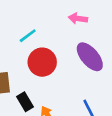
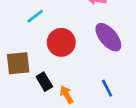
cyan line: (28, 36) -> (35, 16), moved

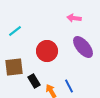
cyan line: (35, 16) -> (15, 31), moved
blue line: (107, 88) -> (69, 86), moved

